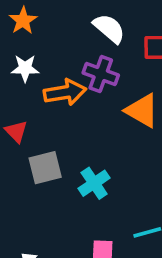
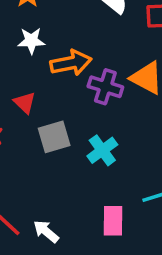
purple cross: (101, 74) -> (105, 87), moved

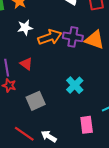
purple cross: (105, 87) -> (73, 37), moved
gray square: (54, 137) -> (36, 101), moved

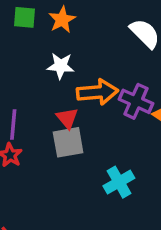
red triangle: (26, 64) -> (67, 118), moved
gray square: (36, 101) -> (68, 142), moved

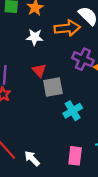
orange arrow: (97, 92) -> (67, 28), moved
gray square: (68, 142) -> (53, 87), moved

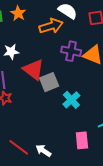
white star: (35, 37) -> (11, 52), moved
red triangle: (39, 70) -> (33, 70), size x1.6

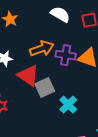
orange arrow: (51, 26) -> (42, 48), moved

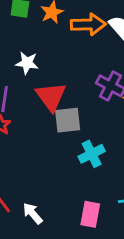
orange arrow: (42, 48) -> (88, 24), moved

